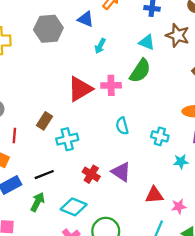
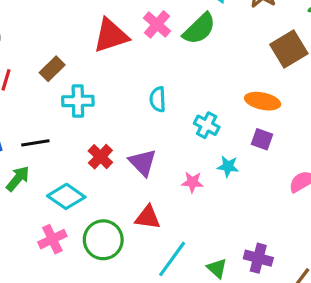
pink cross: (111, 85) -> (157, 24), moved, turned 30
red triangle: (154, 195) -> (148, 217), moved
pink star: (179, 206) -> (192, 182), moved

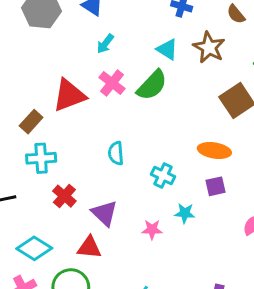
brown rectangle: (52, 69) -> (31, 122), moved
purple square: (262, 139) -> (216, 186), turned -30
red cross: (100, 157) -> (64, 196), moved
red triangle: (148, 217) -> (89, 247), moved

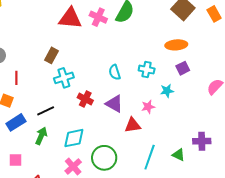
red triangle: (69, 95) -> (70, 18), moved, turned 40
cyan semicircle: (116, 153) -> (115, 72), moved
red triangle: (89, 247) -> (133, 125), moved
cyan diamond: (34, 248) -> (74, 138), turned -30

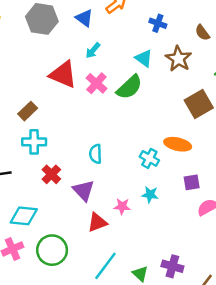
purple square: (183, 68) -> (192, 182), moved
cyan cross: (147, 70) -> (149, 158), moved
red triangle: (133, 125) -> (97, 222), turned -30

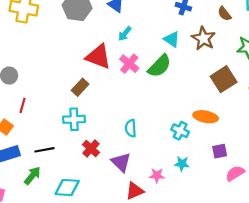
brown rectangle: (28, 111) -> (80, 87), moved

